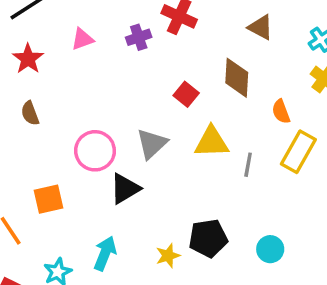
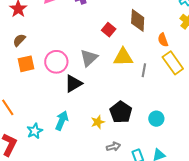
brown semicircle: (30, 113) -> (19, 40), turned 64
yellow rectangle: (298, 152) -> (173, 63), turned -65
orange square: (49, 199) -> (26, 64), moved
black pentagon: (208, 238) -> (121, 112), turned -30

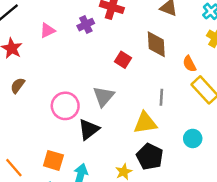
yellow triangle: (123, 57) -> (145, 123), moved
orange square: (26, 64) -> (53, 160), moved, turned 36
gray line: (144, 70) -> (161, 97), moved
cyan circle: (156, 119) -> (193, 138), moved

